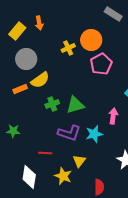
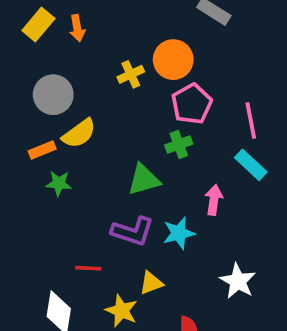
yellow rectangle: (17, 31) -> (38, 24), moved
green cross: (52, 104) -> (179, 145), moved
green star: (13, 131) -> (59, 183), moved
yellow triangle: (79, 161) -> (151, 283), turned 32

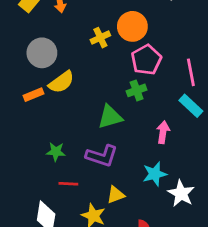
green star: (59, 183) -> (56, 152), moved
cyan star: (179, 233) -> (155, 174), moved

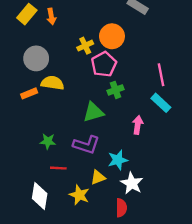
pink pentagon: (146, 60) -> (104, 64), moved
yellow semicircle: (61, 82) -> (52, 83), turned -135
cyan star: (155, 174) -> (118, 160), moved
white star: (181, 193) -> (132, 183), moved

